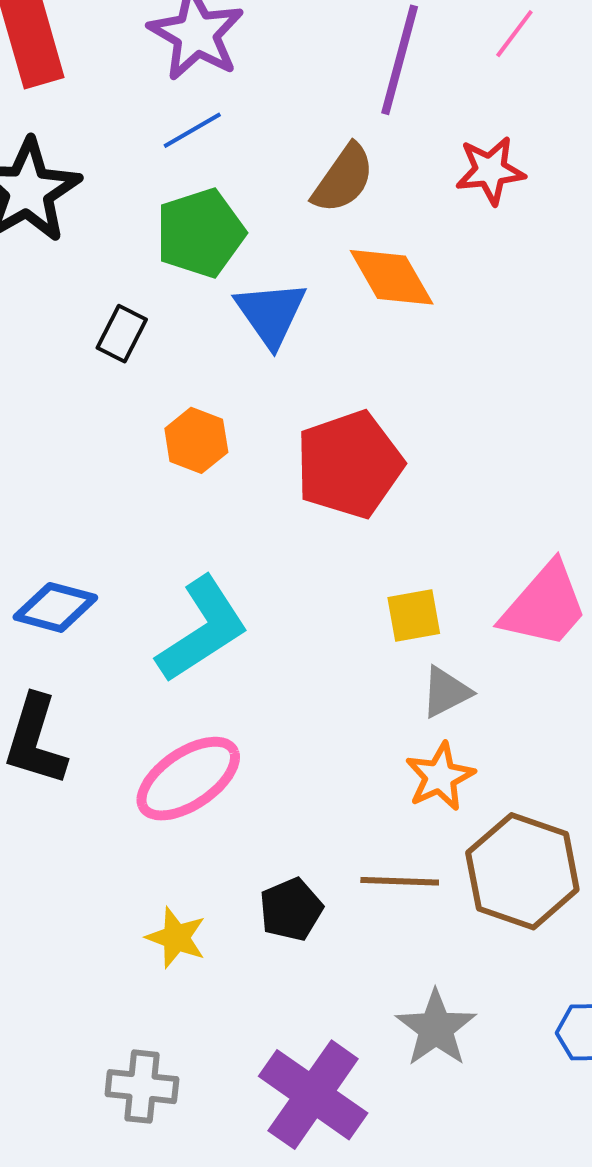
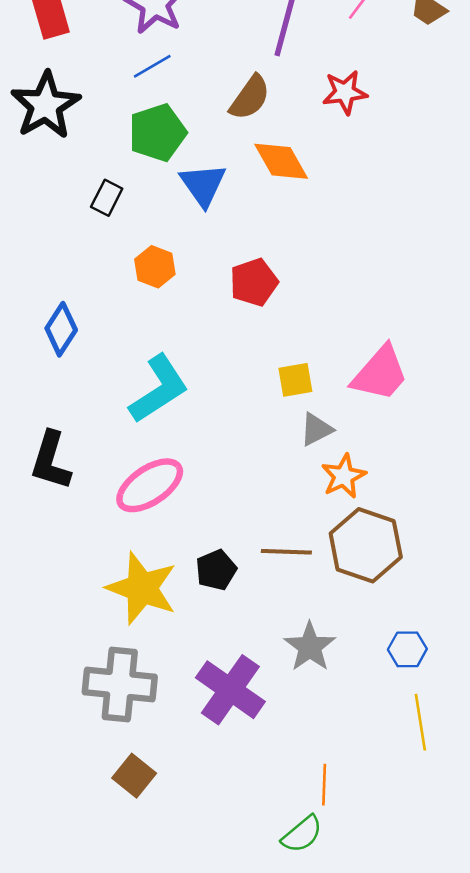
red pentagon: (349, 464) -> (254, 282), size x0.7
blue diamond: (55, 607) -> (61, 329), moved, turned -72
orange star: (440, 777) -> (344, 476), moved
yellow star: (176, 938) -> (142, 588), size x1.8
gray cross: (142, 1087) -> (120, 684), size x1.6

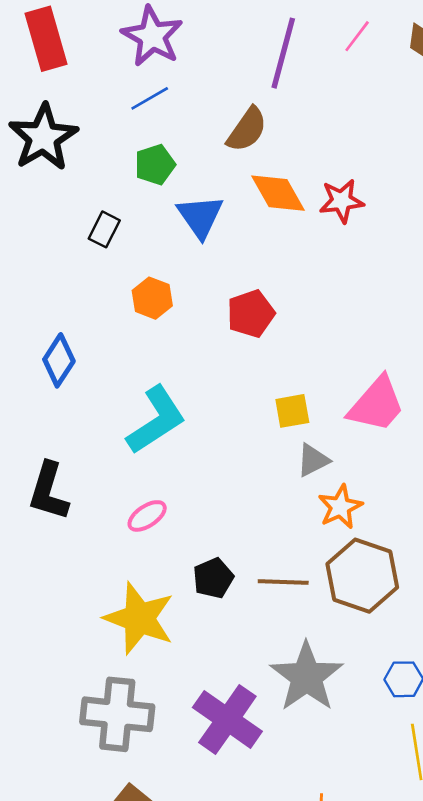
red star: (345, 92) -> (342, 201), moved
green pentagon: (157, 133) -> (155, 165), size x0.7
pink ellipse: (150, 485) -> (147, 516), size x0.6
black pentagon: (216, 570) -> (213, 578), moved
gray star: (310, 647) -> (307, 677), size x1.4

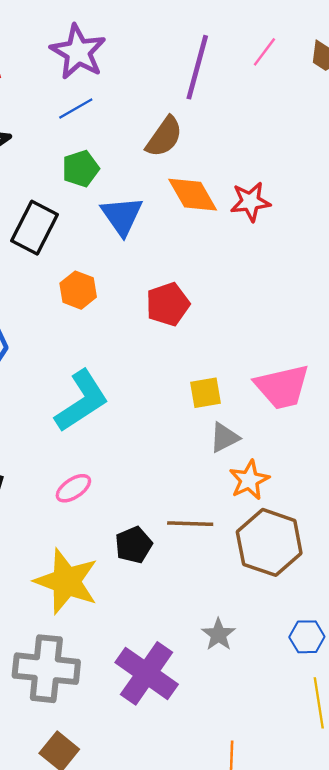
black rectangle: (104, 229) -> (35, 228), size x1.6
pink trapezoid: (377, 404) -> (282, 387), turned 36
brown line: (283, 582) -> (190, 524), moved
gray star: (307, 677) -> (218, 634), size x0.5

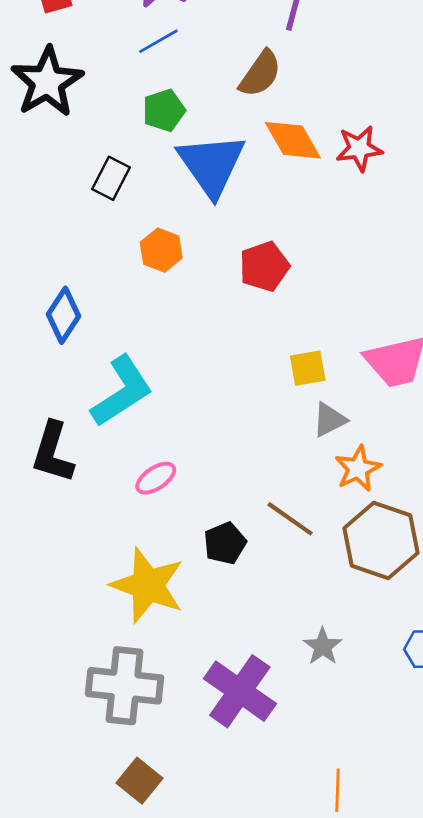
blue triangle: (122, 216) -> (211, 165), size x1.4
black rectangle: (35, 228) -> (111, 178), size x0.7
cyan L-shape: (82, 401) -> (122, 391), moved
brown line: (190, 524) -> (290, 519), turned 33

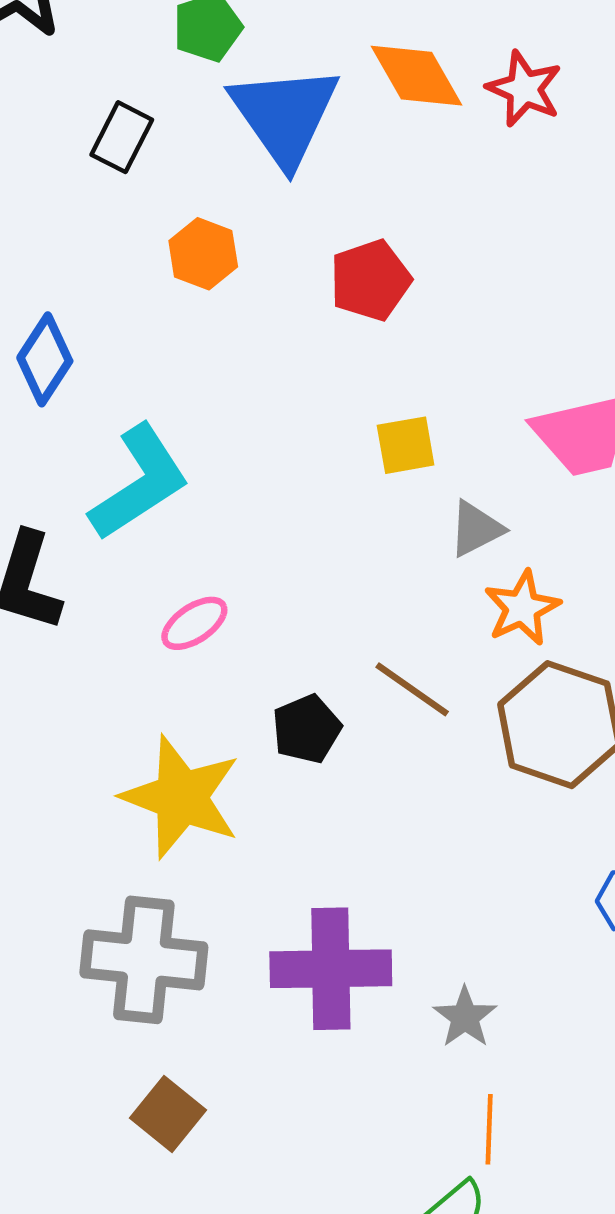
red star: (359, 148) -> (524, 89), turned 30
yellow square: (308, 368) -> (406, 445), moved
gray star: (323, 646) -> (465, 1017), moved
purple cross: (240, 691) -> (331, 969), turned -36

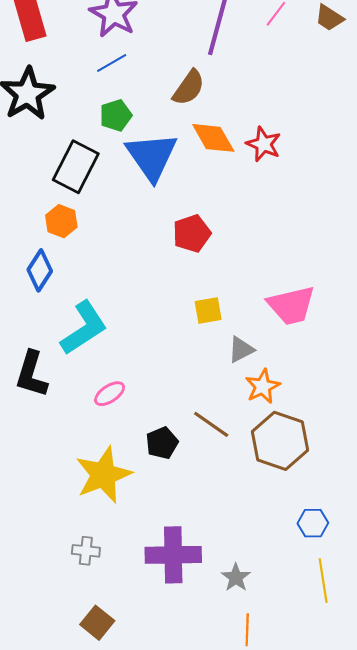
black rectangle: (122, 137) -> (76, 167), size x1.6
orange hexagon: (203, 254) -> (61, 221), moved
yellow star: (181, 797) -> (103, 475), turned 30
gray cross: (144, 960) -> (86, 551), size x0.5

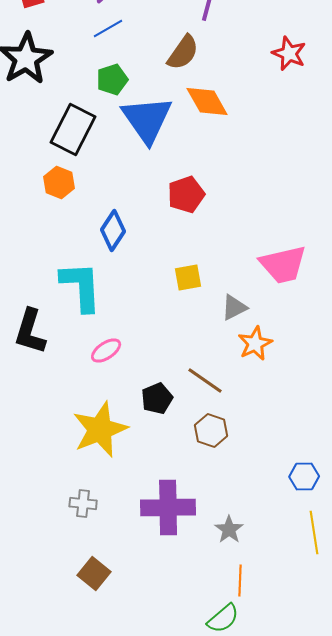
red star: (264, 144) -> (289, 54), moved
blue diamond: (40, 270) -> (113, 230), moved
yellow square: (208, 310) -> (188, 278), moved
cyan L-shape: (84, 328) -> (81, 286), turned -60
brown hexagon: (280, 441) -> (211, 430), moved, size x0.6

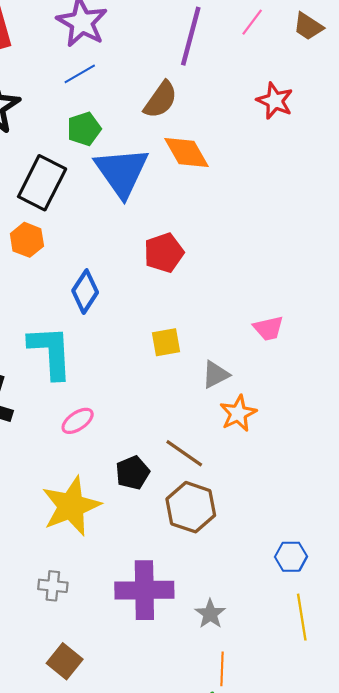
pink trapezoid: (283, 264) -> (268, 328), size x0.6
brown hexagon: (211, 430) -> (191, 507), size x1.4

